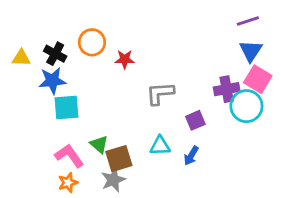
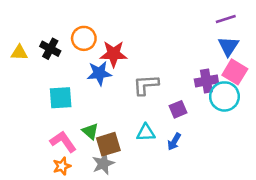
red star: (125, 59) -> (114, 54), size x1.5
blue star: (52, 81) -> (99, 73), moved

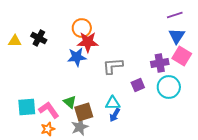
orange circle: (84, 38) -> (82, 28), moved
cyan circle: (224, 96) -> (169, 87), moved
cyan square: (61, 98) -> (27, 107), moved
blue arrow: (174, 142) -> (115, 115), moved

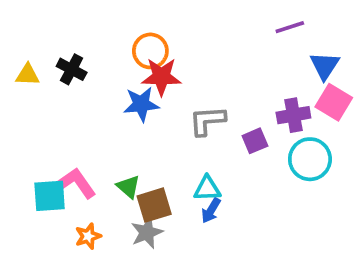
purple line: (175, 15) -> (290, 27), moved
purple square: (138, 85) -> (255, 141), moved
pink L-shape: (49, 110) -> (77, 183), moved

